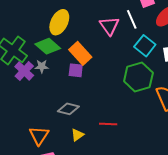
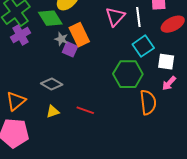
gray star: (42, 66) -> (61, 39), moved

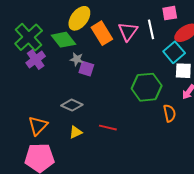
orange rectangle: (79, 35) -> (102, 33), moved
cyan square: (143, 46) -> (174, 52), moved
orange semicircle: (148, 102) -> (170, 113), size x0.7

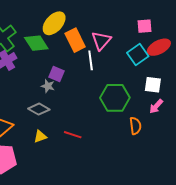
white line: (151, 29) -> (91, 60), moved
cyan square: (174, 52) -> (138, 54), moved
gray star: (77, 59) -> (48, 86), moved

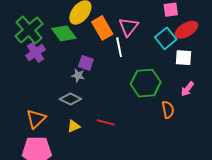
white square: (153, 85) -> (184, 58), moved

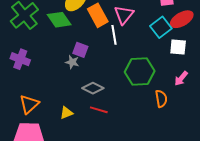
purple cross: (36, 53) -> (20, 59), moved, turned -36
gray diamond: (70, 99) -> (93, 88), moved

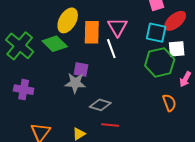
orange rectangle: (98, 15) -> (92, 32), turned 40
cyan square: (161, 27) -> (156, 33), turned -30
gray star: (72, 62) -> (75, 83), size x1.5
green hexagon: (140, 71) -> (160, 62), moved

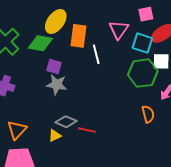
pink triangle: (117, 27) -> (119, 30), moved
green diamond: (55, 44) -> (40, 43), turned -40
purple square: (81, 69) -> (54, 66), moved
gray diamond: (100, 105) -> (66, 122), moved

